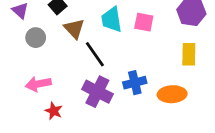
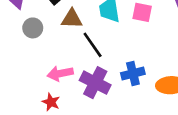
brown triangle: (74, 29) -> (72, 19), turned -45
pink arrow: (38, 84) -> (60, 73), moved

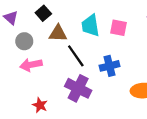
pink arrow: (60, 73) -> (31, 65), moved
blue cross: (133, 73) -> (109, 66), moved

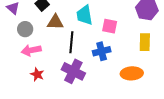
pink square: (118, 28) -> (110, 26), moved
black line: (76, 56) -> (71, 42), turned 40
red star: (40, 105) -> (37, 74), moved

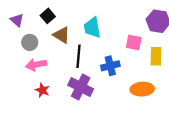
brown triangle: (55, 22) -> (62, 35), turned 30
pink square: (110, 26) -> (134, 42), moved

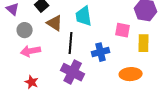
red star: (42, 90) -> (32, 82), moved

